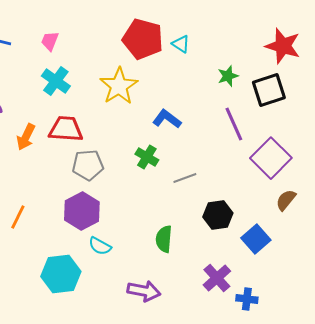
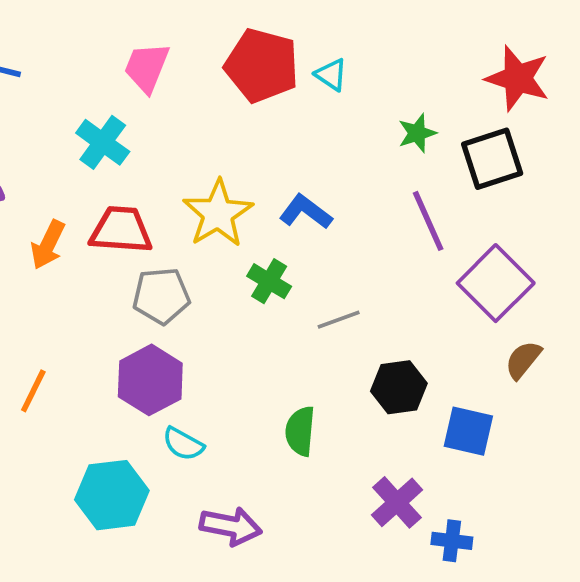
pink trapezoid: (50, 41) -> (147, 67), moved, size x1.4
yellow star: (119, 86) -> (218, 214), moved
blue square: (256, 239) -> (468, 431), turned -36
purple arrow: (144, 291) -> (231, 526), moved

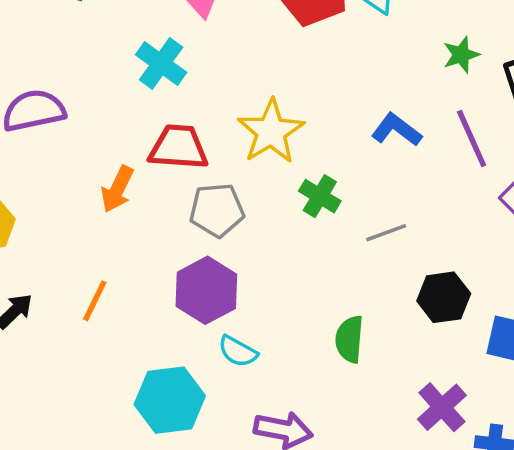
blue L-shape: (306, 212) -> (397, 130), moved
orange arrow: (48, 245) -> (117, 189), moved

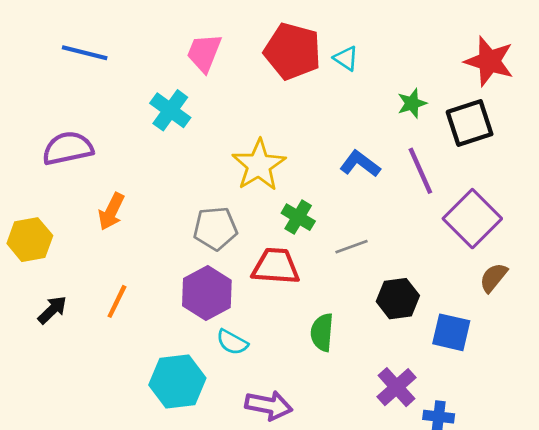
red trapezoid: (178, 147) -> (276, 266), moved
orange arrow: (117, 189) -> (111, 212), moved

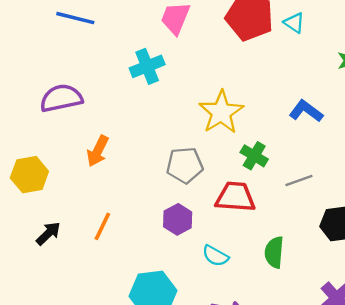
cyan cross: (170, 110) -> (147, 66), turned 32
purple hexagon: (207, 293) -> (178, 219), size x0.7
cyan semicircle: (232, 342) -> (215, 256), moved

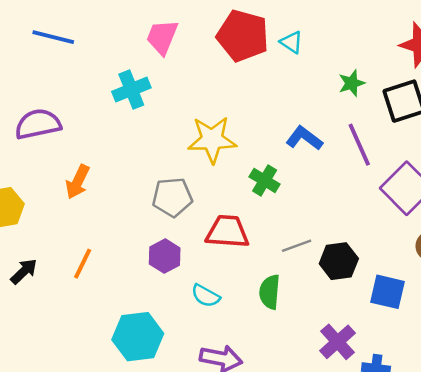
yellow star: (221, 112) -> (212, 139), turned 30
green cross: (254, 156) -> (265, 180), moved
gray line: (299, 180) -> (297, 246), moved

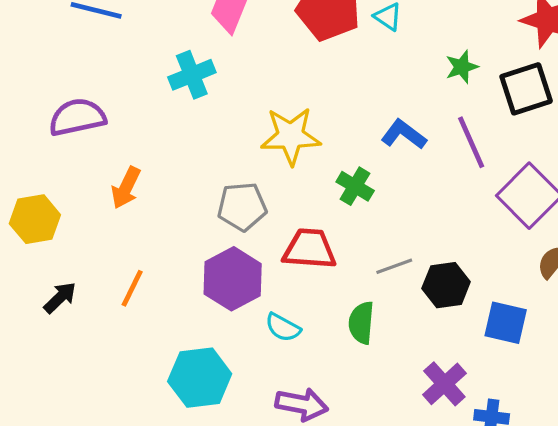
purple hexagon: (165, 256) -> (233, 279), size x1.5

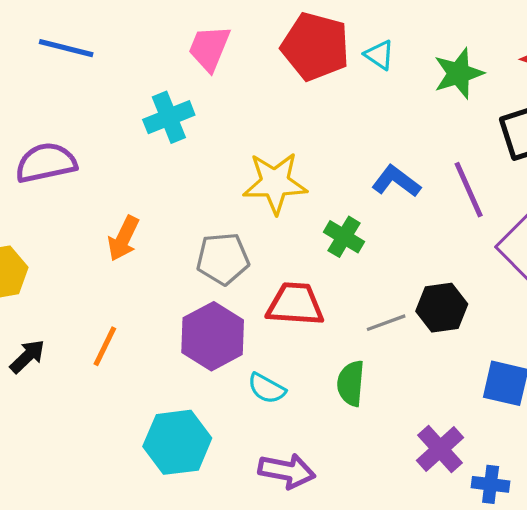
green star: (462, 67) -> (459, 73), moved, size x1.4
orange arrow: (126, 188) -> (123, 238), moved
black hexagon: (446, 285) -> (442, 308), moved

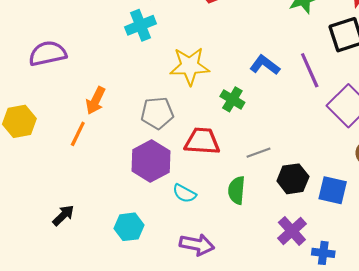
cyan cross: (169, 117) -> (141, 25), moved
black hexagon: (442, 308) -> (293, 179), moved
orange line: (105, 346) -> (78, 134), moved
black arrow: (27, 356) -> (63, 215), moved
cyan hexagon: (177, 442) -> (129, 227), size x0.7

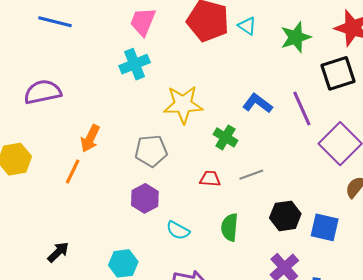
red trapezoid: (202, 141) -> (210, 179), moved, size x0.6
gray line: (259, 153) -> (251, 175), moved
purple hexagon: (151, 161) -> (145, 198), size x0.7

